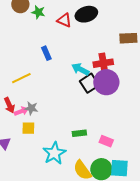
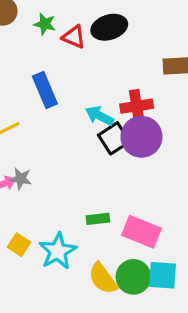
green star: (38, 12) -> (45, 24), moved
blue rectangle: (46, 53) -> (45, 90), size x1.5
yellow square: (28, 128) -> (19, 245), moved, turned 32
pink rectangle: (106, 141) -> (141, 232), size x1.6

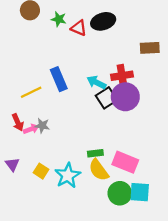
blue rectangle: (45, 90) -> (59, 79), moved
yellow semicircle: (103, 278) -> (99, 170), moved

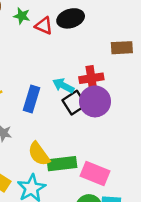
blue rectangle: (59, 79) -> (32, 99), moved, turned 40
green rectangle: (95, 153) -> (62, 164), size x1.6
yellow semicircle: (99, 170) -> (39, 154), moved

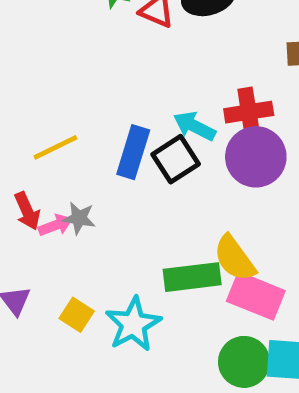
black square: (74, 103) -> (176, 159), moved
yellow semicircle: (39, 154) -> (235, 258), moved

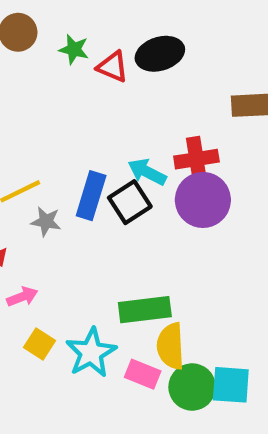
gray star: (79, 218) -> (46, 221), moved
pink arrow: (55, 225) -> (22, 297), moved
yellow semicircle: (235, 258) -> (171, 346), moved, turned 33
pink rectangle: (256, 296) -> (143, 374), moved, size x0.7

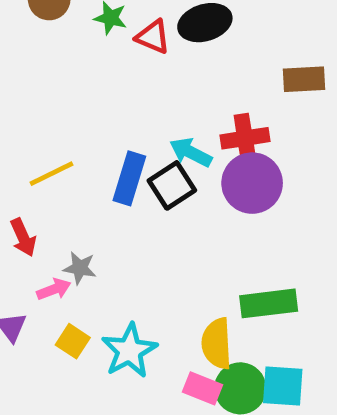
gray star: (46, 221) -> (80, 268), moved
green rectangle: (145, 310) -> (269, 303), moved
pink rectangle: (143, 374) -> (203, 388), moved

